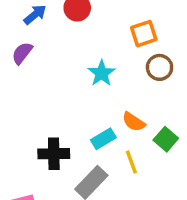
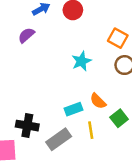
orange square: (144, 34) -> (118, 38), turned 36
black cross: (54, 154) -> (27, 126), moved

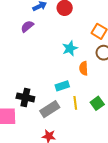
orange semicircle: (98, 101) -> (84, 68), moved, turned 40
green square: (119, 118) -> (97, 103), moved

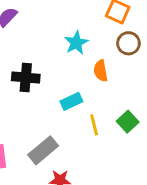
black cross: (25, 97) -> (26, 77), moved
gray rectangle: (50, 109) -> (43, 150), moved

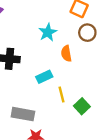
green square: (128, 122) -> (82, 106), moved
gray rectangle: (43, 150) -> (23, 114), turned 50

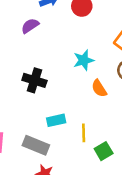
orange semicircle: (66, 54) -> (99, 88), turned -35
cyan rectangle: (44, 77) -> (56, 120), moved

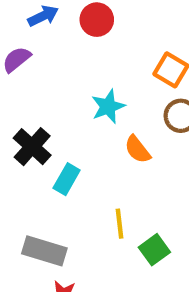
black cross: (34, 80) -> (32, 147), turned 30
cyan rectangle: (56, 120) -> (67, 179), moved, turned -42

